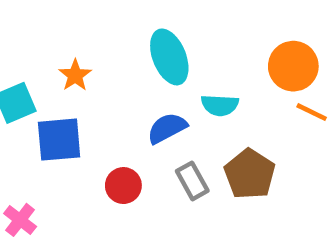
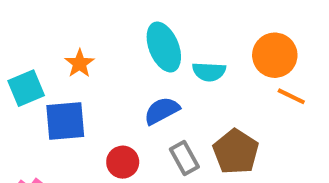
cyan semicircle: (220, 105) -> (209, 72), moved

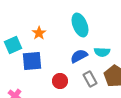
cyan semicircle: (209, 72) -> (102, 52), moved

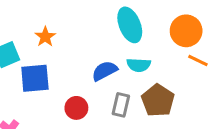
cyan ellipse: (80, 25) -> (130, 25), moved
gray rectangle: (90, 79) -> (121, 105), turned 42

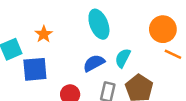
cyan ellipse: (130, 25) -> (99, 24), moved
cyan semicircle: (139, 65) -> (123, 58), turned 114

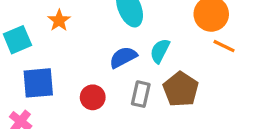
blue square: (35, 69) -> (38, 83), moved

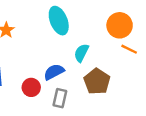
blue semicircle: (123, 57) -> (54, 72), moved
gray rectangle: (141, 94) -> (60, 98), moved

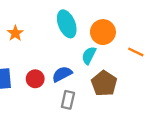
orange circle: (120, 25) -> (103, 32), moved
red circle: (31, 87) -> (35, 79), moved

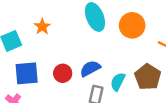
cyan semicircle: (89, 55) -> (118, 82), moved
brown pentagon: (104, 83) -> (148, 77), moved

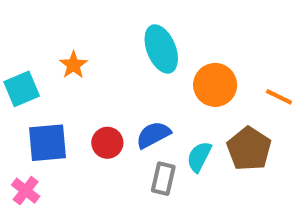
orange circle: (132, 25) -> (215, 85), moved

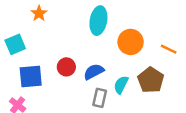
cyan ellipse: (161, 49) -> (98, 21), turned 32
orange star: (73, 65) -> (39, 13), moved
red circle: (107, 143) -> (66, 67), moved

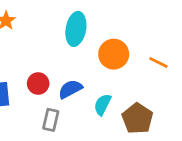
brown pentagon: (151, 80) -> (137, 118), moved
gray rectangle: (100, 98) -> (51, 120), moved

